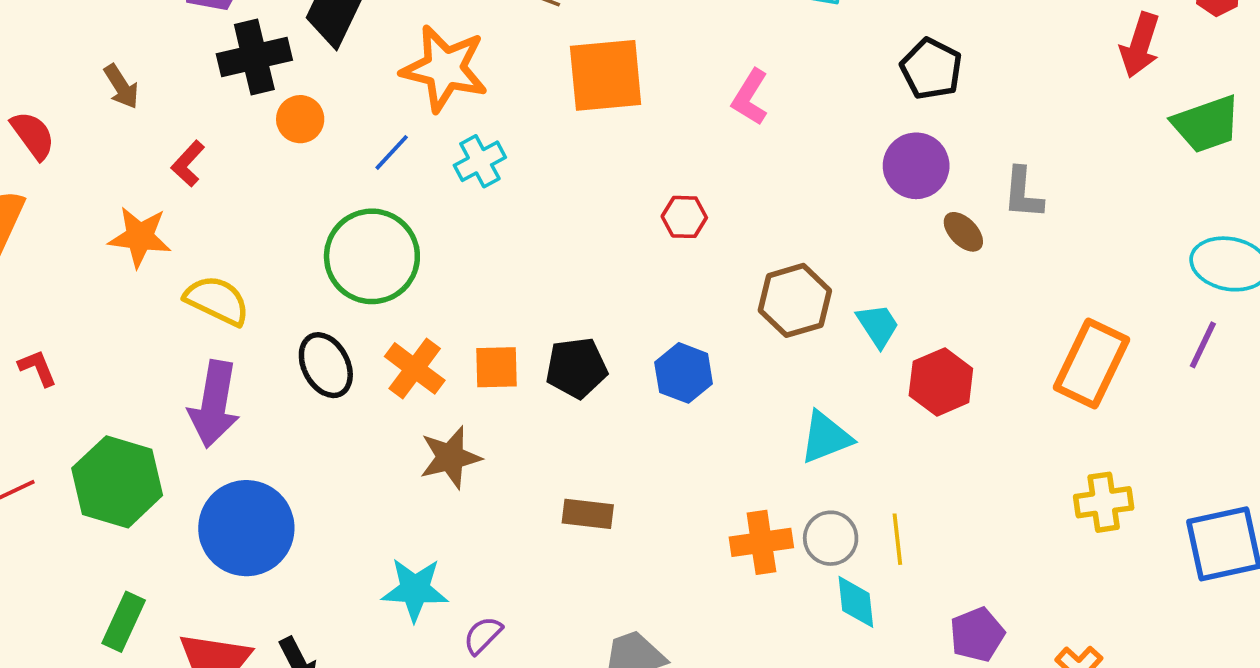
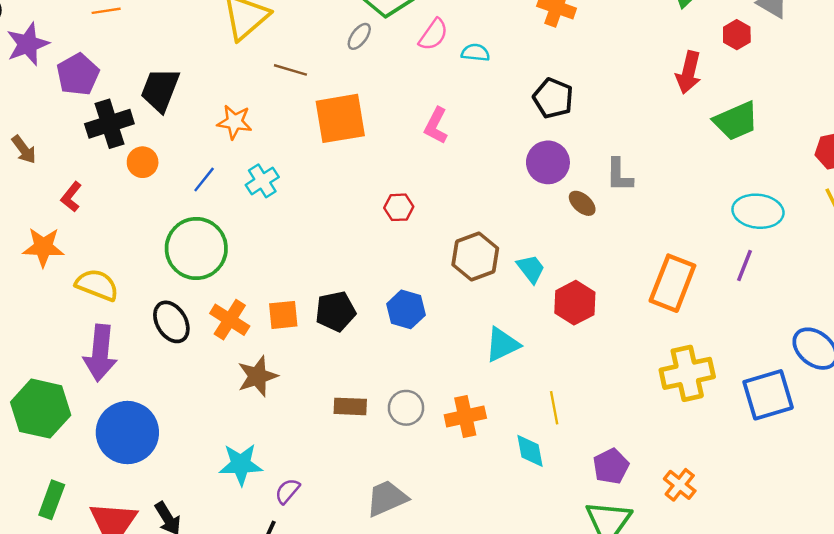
orange star: (445, 69) -> (235, 122), size x0.6
yellow cross: (1104, 502) -> (687, 373), size x1.4
gray circle: (831, 538) -> (406, 408), moved

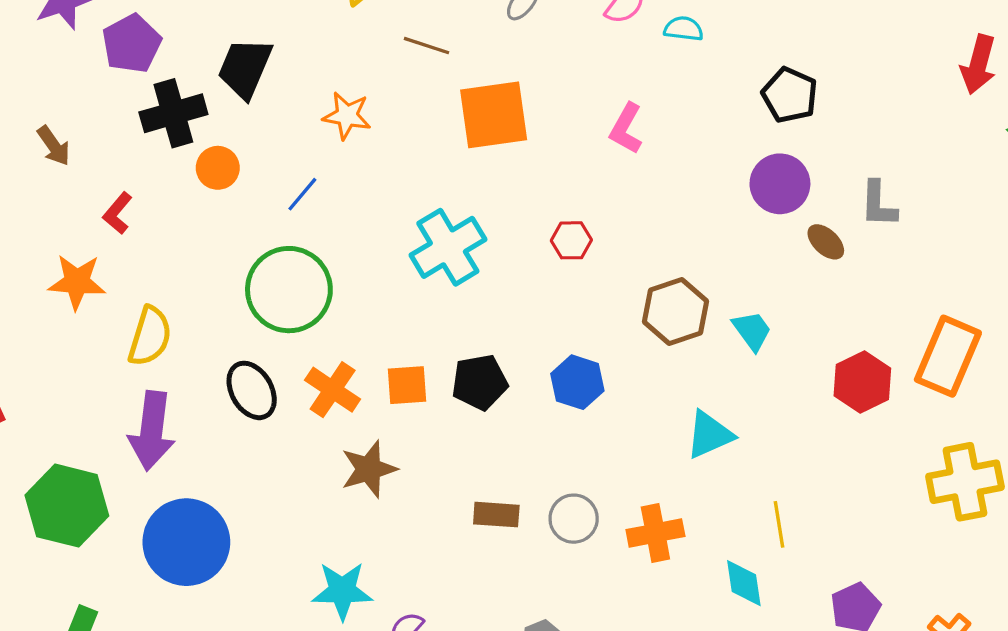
cyan cross: (262, 181) -> (448, 247), moved, size x1.6
yellow semicircle: (97, 285) -> (150, 336), turned 84
red hexagon: (575, 303) -> (862, 382), moved

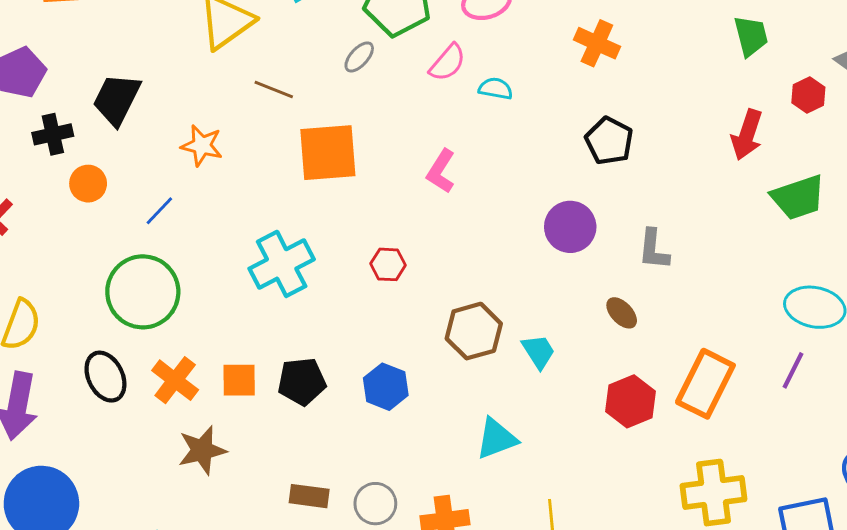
black pentagon: (790, 95) -> (609, 141), moved
black cross: (173, 113) -> (53, 134), size x0.7
brown ellipse: (826, 242) -> (622, 313), moved

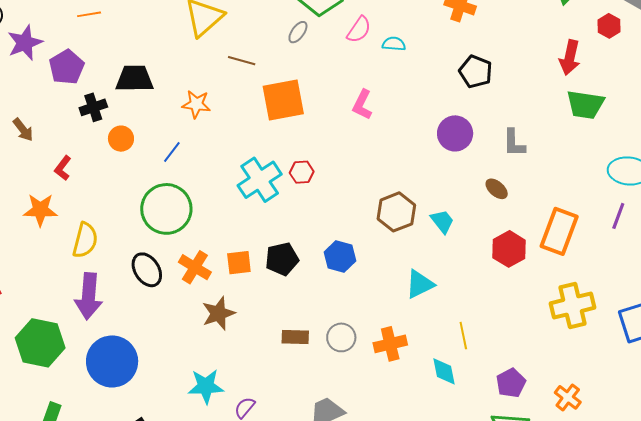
black trapezoid: (117, 99) -> (135, 79), turned 69
green trapezoid: (798, 197) -> (585, 105), moved, turned 33
red hexagon: (388, 264) -> (302, 172), moved

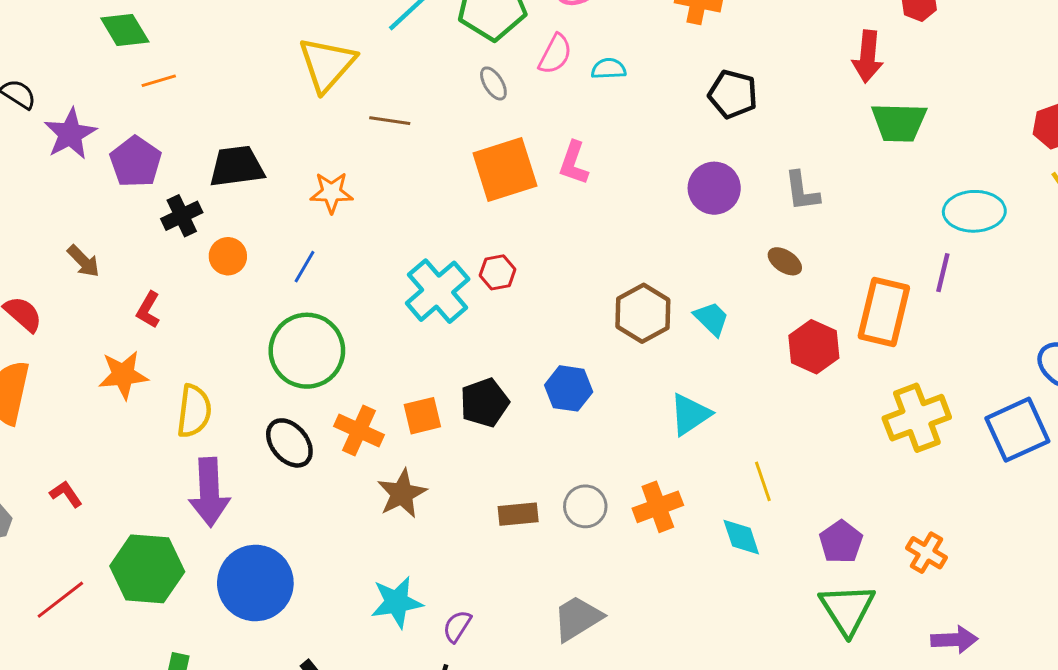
gray ellipse: (298, 32) -> (493, 83), moved, turned -60
orange square: (283, 100) -> (505, 169), moved
purple line: (618, 216) -> (943, 273), moved

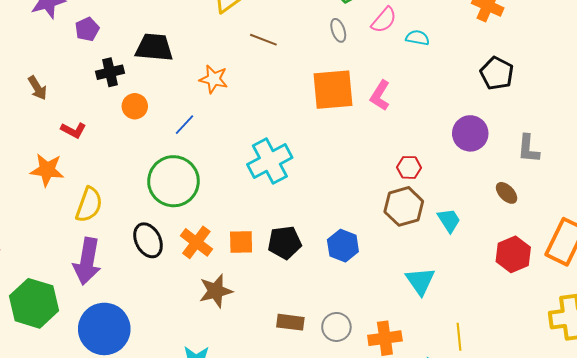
purple pentagon: (136, 162) -> (87, 29), size x0.7
red hexagon: (498, 272) -> (409, 167), moved
red L-shape: (148, 310) -> (74, 130), turned -105
cyan triangle: (690, 414) -> (420, 281), turned -44

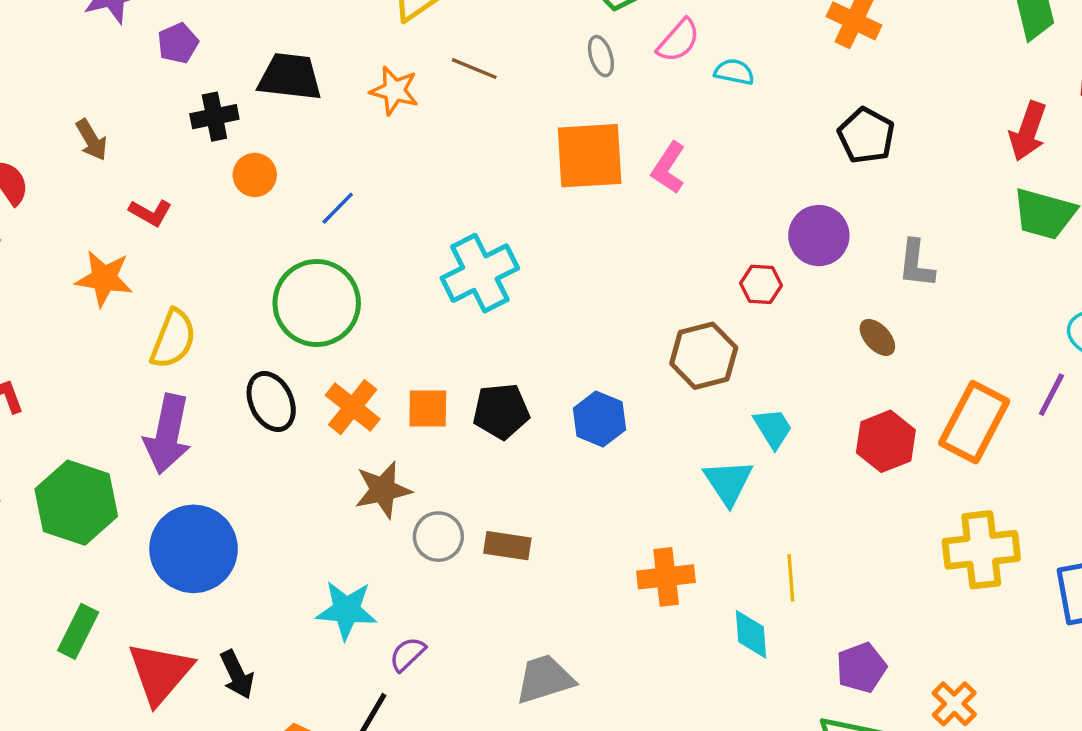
orange star: (214, 79) -> (394, 91), moved
red hexagon: (409, 167) -> (761, 284), moved
cyan trapezoid: (449, 220) -> (773, 428), moved
gray circle: (336, 327) -> (438, 537), moved

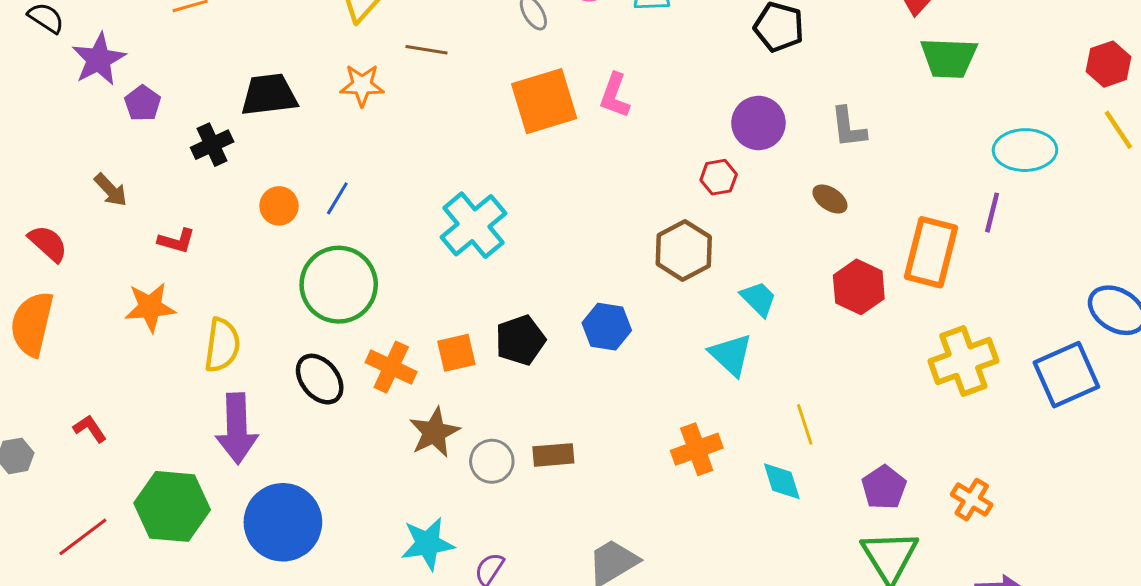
purple pentagon: (178, 43) -> (143, 103), moved
orange circle: (255, 175) -> (279, 206), moved

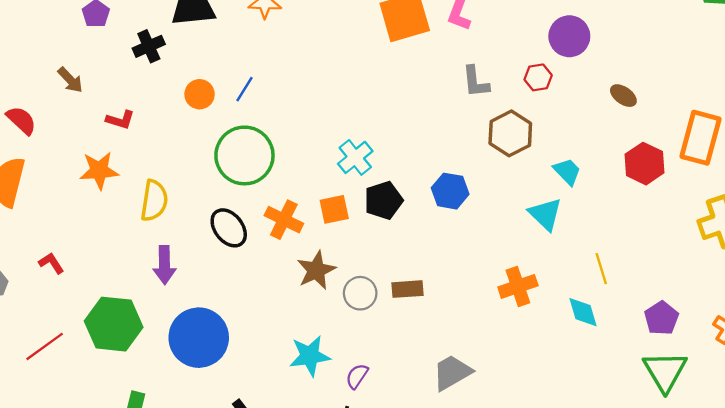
gray L-shape: (848, 127) -> (476, 82), moved
cyan cross: (473, 225) -> (355, 157), moved, size x0.7
purple arrow: (237, 429) -> (164, 265), size x0.7

